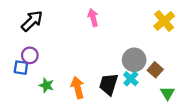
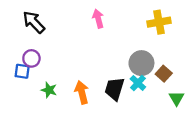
black arrow: (32, 21) -> (34, 22), turned -90
yellow cross: (164, 21) -> (159, 22), moved, turned 30

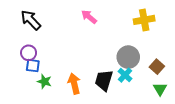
pink arrow: (98, 19) -> (89, 17), turned -35
blue square: (22, 71) -> (33, 66), moved
brown square: (164, 74) -> (157, 67), moved

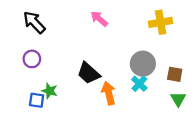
blue square: (33, 66) -> (37, 100), moved
brown square: (157, 67) -> (175, 74), turned -32
black trapezoid: (104, 80) -> (89, 73), moved, turned -65
orange arrow: (74, 84) -> (109, 93), moved

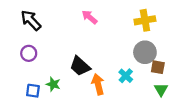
gray circle: (143, 64) -> (145, 52), moved
green star: (50, 91) -> (53, 84), moved

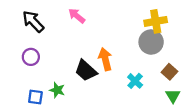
pink arrow: (90, 17) -> (77, 16), moved
gray circle: (145, 52) -> (151, 42), moved
brown square: (158, 67) -> (169, 72), turned 32
orange arrow: (98, 84) -> (105, 59), moved

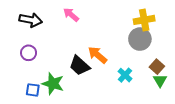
black arrow: (33, 21) -> (31, 20), turned 145
orange arrow: (105, 59) -> (97, 55), turned -36
green star: (57, 90) -> (53, 84), size x1.5
green triangle: (173, 96) -> (160, 80), moved

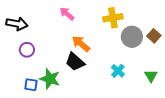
black arrow: (31, 20) -> (17, 24), moved
yellow cross: (144, 20) -> (113, 18), moved
orange arrow: (97, 55) -> (81, 44), moved
brown square: (157, 67) -> (154, 36), moved

